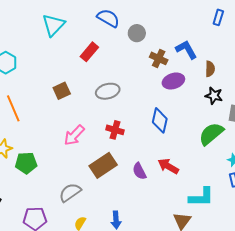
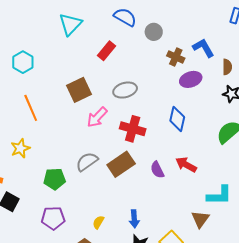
brown square: (62, 91) -> (79, 90), size x1.4
red cross: (115, 130) -> (133, 129), size x1.4
pink arrow: (74, 135) -> (97, 117), moved
green pentagon: (26, 163) -> (55, 179), moved
gray semicircle: (70, 192) -> (87, 162), moved

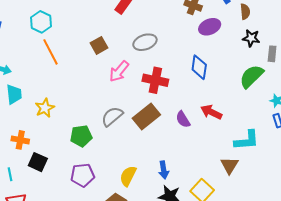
brown square: (79, 90) -> (99, 45), size x0.7
orange line: (31, 108) -> (50, 52), moved
yellow semicircle: (98, 222) -> (128, 176), size x1.5

